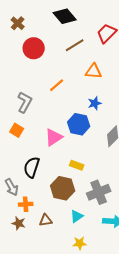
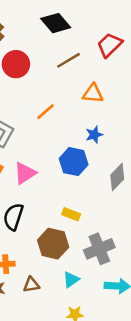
pink triangle: (54, 137) -> (25, 173), moved

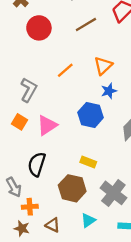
orange triangle: (93, 94) -> (103, 66), moved, turned -48
gray cross: (99, 249) -> (113, 193), turned -30
brown triangle: (31, 285) -> (53, 225), turned 35

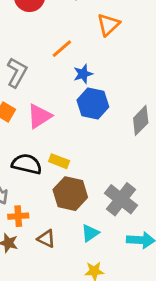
orange triangle: (103, 66) -> (108, 25), moved
blue star: (109, 91) -> (83, 74), moved
yellow rectangle: (88, 162) -> (59, 161), moved
black semicircle: (37, 164) -> (27, 164), turned 85

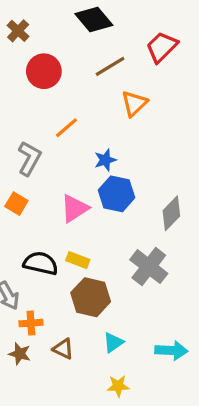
orange line: (62, 49) -> (66, 128), moved
pink triangle: (39, 116) -> (75, 208), moved
gray cross: (121, 199) -> (149, 267), moved

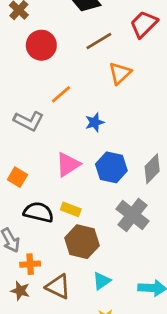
gray L-shape: (29, 158) -> (29, 121), turned 88
blue hexagon: (117, 194) -> (111, 167), moved
orange square: (16, 204) -> (17, 177), moved
brown triangle: (63, 349) -> (58, 287), size x1.4

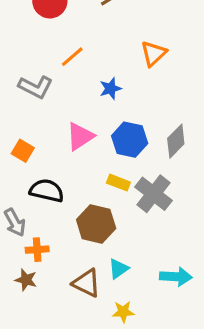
orange triangle: (120, 73) -> (153, 53), moved
yellow rectangle: (71, 209) -> (118, 183), moved
brown triangle: (58, 287) -> (87, 283), moved

